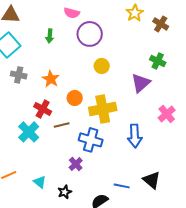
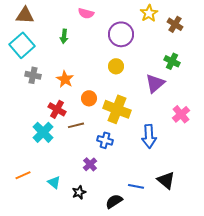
purple circle: (90, 34) -> (121, 34), moved
yellow cross: (103, 109) -> (117, 109), turned 32
blue cross: (91, 140) -> (105, 140), size x0.7

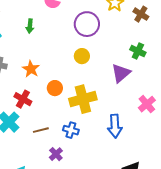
yellow cross: (117, 109) -> (83, 99), turned -36
brown line: (76, 125) -> (41, 130), moved

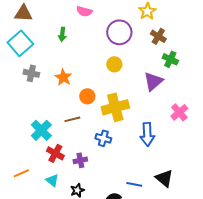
brown cross: (141, 14) -> (158, 36), moved
red cross: (23, 99) -> (55, 153), moved
brown line: (41, 130) -> (72, 119), moved
purple cross: (56, 154) -> (80, 160), moved, turned 32

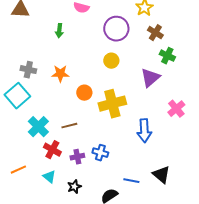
cyan square: (20, 43) -> (17, 96), moved
orange star: (63, 77) -> (60, 74), turned -30
brown line: (72, 119) -> (69, 126), moved
blue cross: (103, 138) -> (100, 153), moved

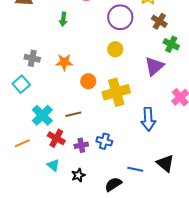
cyan square: (17, 96) -> (21, 84), size x0.7
orange line: (18, 170) -> (22, 143), moved

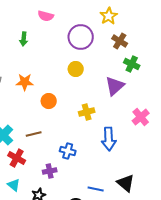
yellow cross: (116, 92) -> (87, 112), moved, size x0.6
blue cross: (104, 141) -> (68, 151), moved
purple cross: (81, 145) -> (50, 171), moved

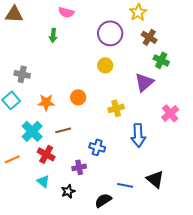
pink semicircle: (46, 16) -> (66, 12), moved
orange star: (25, 82) -> (46, 102), moved

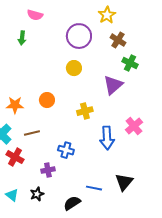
pink cross: (170, 113) -> (134, 126), moved
black triangle: (155, 179) -> (124, 182), turned 30
cyan triangle: (43, 181) -> (12, 195), moved

